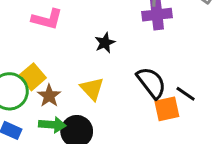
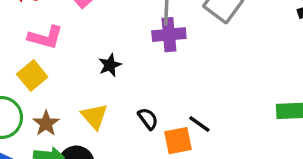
yellow square: (32, 77) -> (32, 76), moved
black semicircle: (151, 83) -> (148, 119), moved, size x0.6

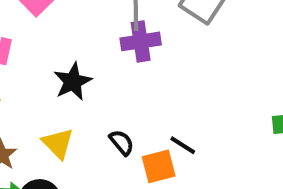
black star: (110, 65) -> (73, 82), size x1.4

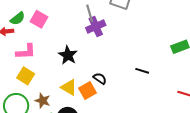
black line: (183, 145) -> (142, 71), moved
orange square: (159, 166) -> (88, 91), moved

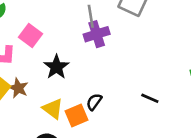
pink square: (39, 19) -> (30, 36), moved
black semicircle: (100, 78) -> (94, 102), turned -96
brown star: (43, 101) -> (18, 88), moved

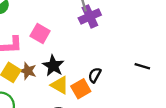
pink square: (30, 36) -> (40, 34), moved
black star: (56, 67) -> (53, 66), moved

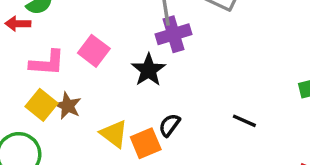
black star: (53, 66) -> (148, 70), moved

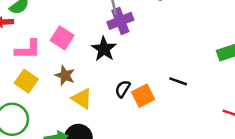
brown star: (68, 106) -> (65, 76), moved
orange square: (146, 143) -> (143, 96), moved

